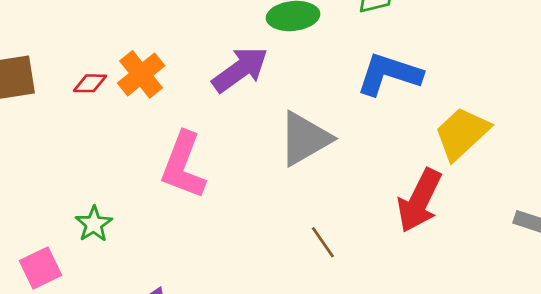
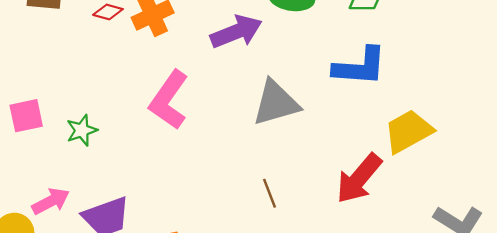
blue L-shape: (389, 74) -> (360, 67), turned 152
pink square: (40, 268) -> (26, 116), moved

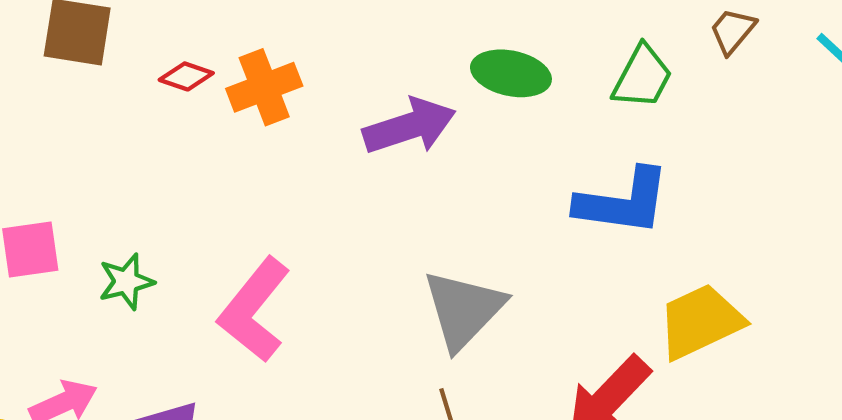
pink L-shape: (169, 100) -> (254, 310), moved
gray triangle: (276, 103) -> (464, 310), moved, turned -34

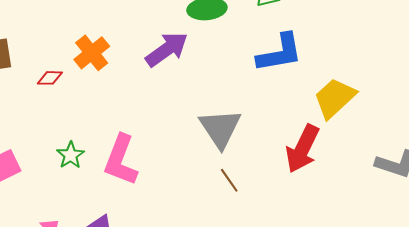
red diamond: (186, 76) -> (50, 78), moved
green star: (126, 282) -> (71, 155), moved

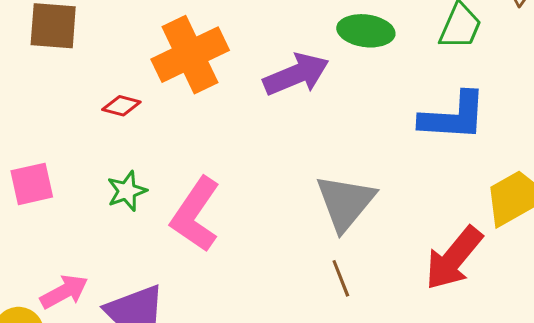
orange cross: (92, 53) -> (190, 55), size x1.4
red diamond: (50, 78) -> (121, 106), moved

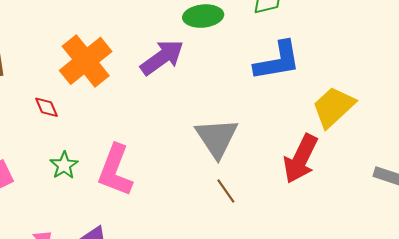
red diamond: (121, 106) -> (47, 107), turned 65

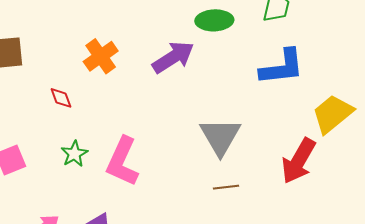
orange cross: (86, 61) -> (101, 56), size x0.7
brown line: (226, 191) -> (226, 187), turned -65

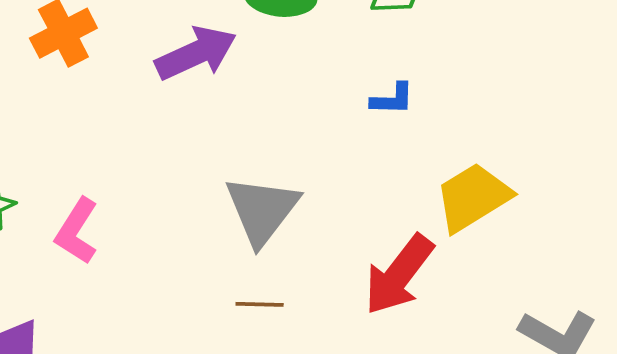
blue L-shape: (282, 67) -> (392, 99), size x0.5
pink L-shape: (122, 162) -> (77, 231), size x0.7

